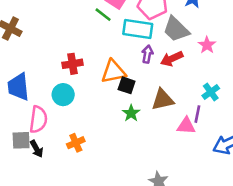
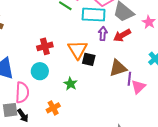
orange triangle: (113, 72) -> (78, 50), turned -45
green star: (131, 113) -> (70, 84), moved
purple line: (197, 114) -> (129, 79), moved
pink triangle: (186, 126) -> (138, 87), turned -42

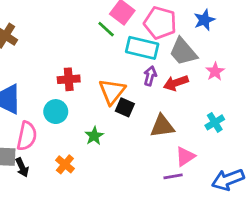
purple line: (129, 79) -> (173, 176), moved, turned 64
orange cross: (53, 108) -> (65, 164), turned -32

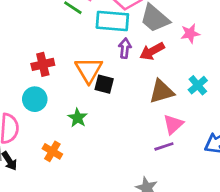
pink star: (215, 71) -> (190, 33), turned 30
brown triangle: (162, 126) -> (162, 91), moved

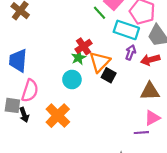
red cross: (43, 64) -> (84, 46), moved, turned -35
cyan circle: (35, 99) -> (72, 80), moved
green star: (78, 118) -> (79, 58), moved
orange cross: (52, 151) -> (58, 116), size x1.6

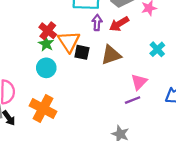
brown triangle: (150, 91) -> (111, 55), moved

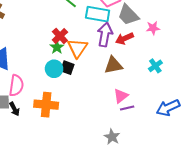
purple arrow: (97, 23) -> (105, 35), size x1.6
black square: (82, 52) -> (67, 68), moved
pink triangle: (139, 82) -> (121, 96), moved
orange cross: (43, 109) -> (46, 105), turned -30

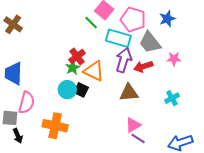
orange triangle: (77, 48) -> (94, 71), turned -45
purple line: (127, 108) -> (138, 138), turned 40
black arrow: (14, 109) -> (18, 136), moved

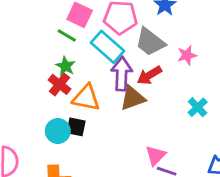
cyan rectangle: (118, 38) -> (107, 47), turned 40
green star: (73, 68) -> (65, 66), moved
brown triangle: (129, 93) -> (133, 98), moved

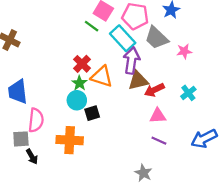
green star: (65, 66) -> (79, 83), moved
red arrow: (149, 75) -> (154, 90), moved
black square: (76, 127) -> (92, 113), moved, turned -35
pink triangle: (156, 155) -> (158, 116), moved, turned 36

